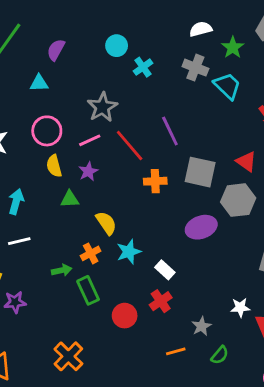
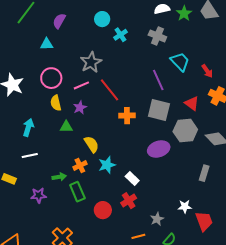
green star: (233, 47) -> (184, 13), moved
cyan trapezoid: (227, 86) -> (180, 62), moved
purple line: (170, 131) -> (158, 80), moved
purple star: (15, 302) -> (39, 195), moved

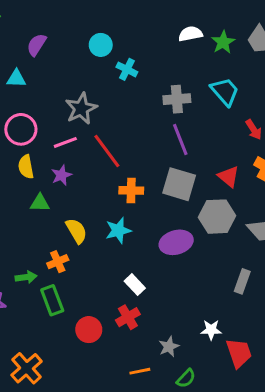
cyan cross: (120, 35) -> (127, 69), turned -32
gray cross: (157, 36) -> (177, 99), moved, turned -30
cyan trapezoid: (180, 62) -> (225, 91), moved
cyan star: (107, 165) -> (118, 230), moved

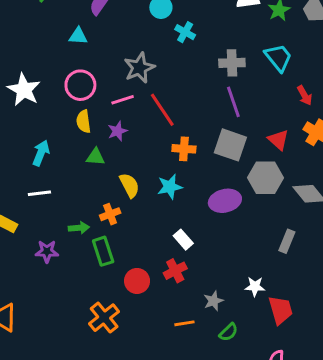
orange cross: (27, 368) -> (104, 318), moved

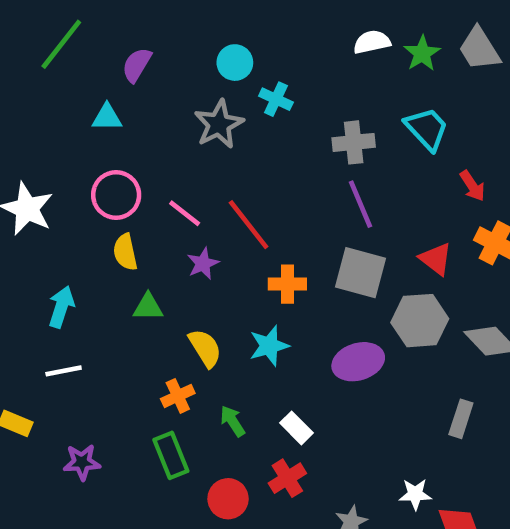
gray star: (139, 68) -> (219, 124), moved
pink line: (123, 100) -> (185, 213), turned 60
purple star: (117, 131) -> (203, 263), moved
green arrow: (79, 228) -> (233, 421), moved, turned -114

